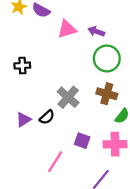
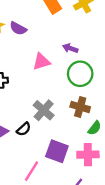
pink triangle: (67, 29) -> (41, 62), moved
purple square: (82, 141) -> (57, 151), size x1.5

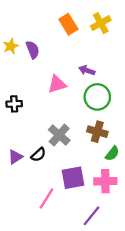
purple semicircle: (18, 28) -> (33, 50), turned -140
purple square: (57, 151) -> (73, 178), turned -30

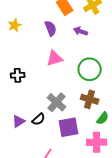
purple semicircle: (33, 50) -> (51, 28), moved
purple arrow: (87, 70) -> (81, 31), moved
purple square: (73, 178) -> (69, 127), moved

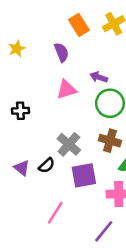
purple arrow: (81, 31) -> (99, 77), moved
purple triangle: (19, 121) -> (22, 168), turned -48

